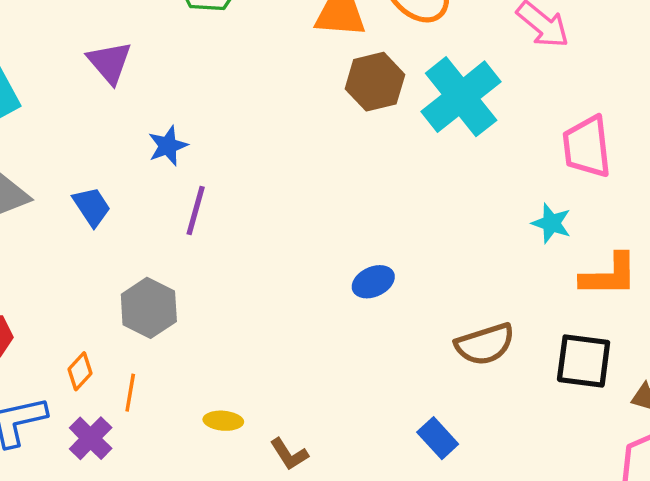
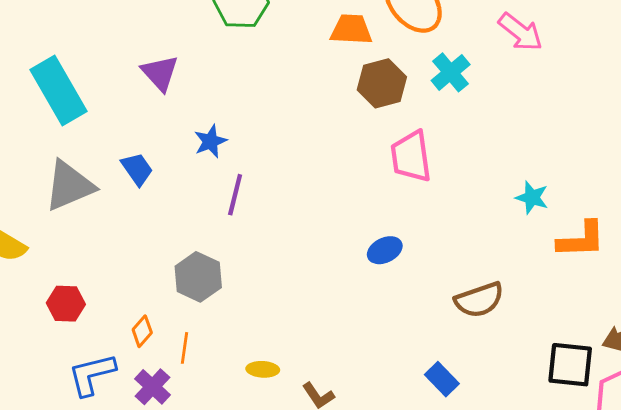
cyan cross: (461, 97) -> (451, 72), moved, size x0.6
pink trapezoid: (587, 147) -> (411, 157), moved
blue trapezoid: (92, 207) -> (137, 169), moved
black square: (584, 361) -> (570, 365), moved

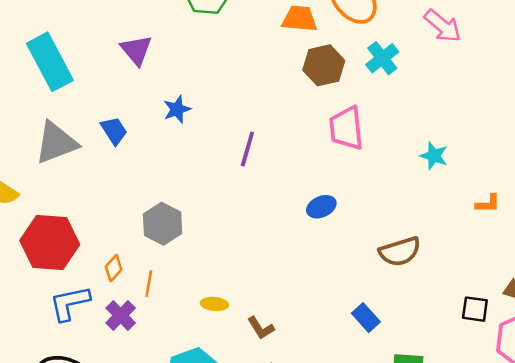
purple line: (235, 195) -> (247, 149), moved
cyan star: (532, 198) -> (434, 156), moved
orange L-shape: (581, 240) -> (488, 204), size x0.6
red hexagon: (66, 304) -> (50, 243), size x1.8
black square: (570, 365) -> (475, 309), size x0.7

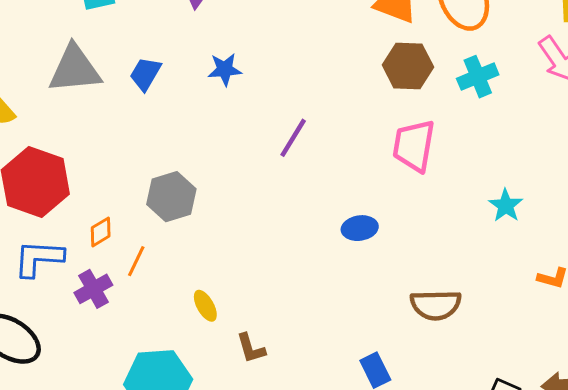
blue trapezoid: (114, 131) -> (145, 74), turned -132
yellow ellipse: (214, 304) -> (205, 306), turned 40

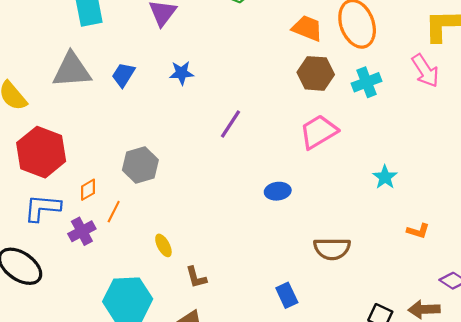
pink trapezoid: (414, 146) -> (319, 132), turned 48

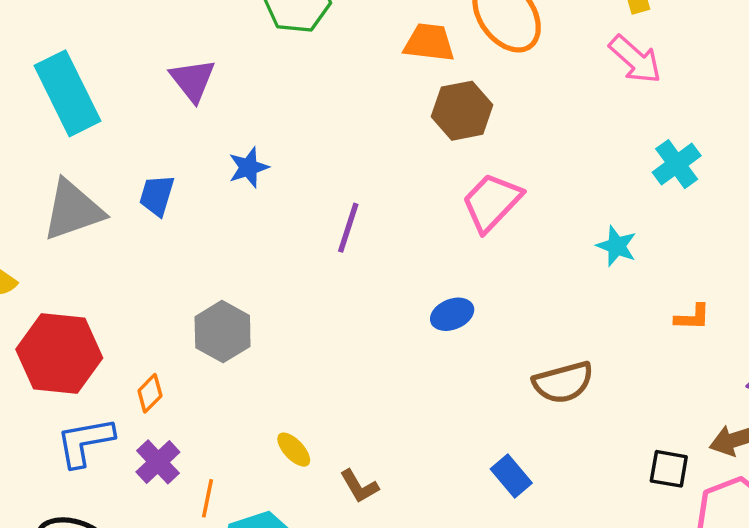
cyan cross: (367, 82) -> (677, 164), moved
orange line: (114, 212) -> (208, 498), moved

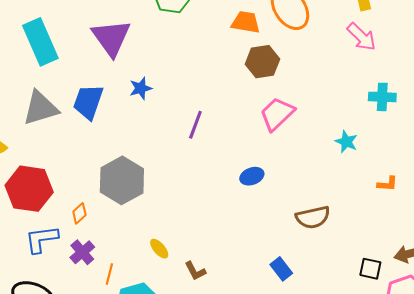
purple triangle: (193, 80) -> (111, 38), size x1.5
cyan cross: (677, 164) -> (382, 97), turned 36
blue trapezoid: (157, 195) -> (88, 102), size x1.5
gray hexagon: (223, 332) -> (122, 180), size x1.4

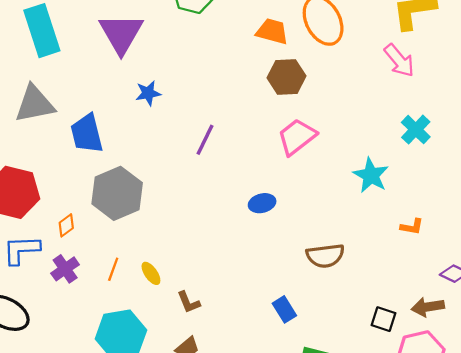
cyan cross: (382, 97) -> (416, 130), turned 36
blue trapezoid: (88, 102) -> (87, 134), moved, turned -39
cyan star: (346, 142) -> (371, 175), size x1.4
orange line: (109, 274) -> (113, 269), moved

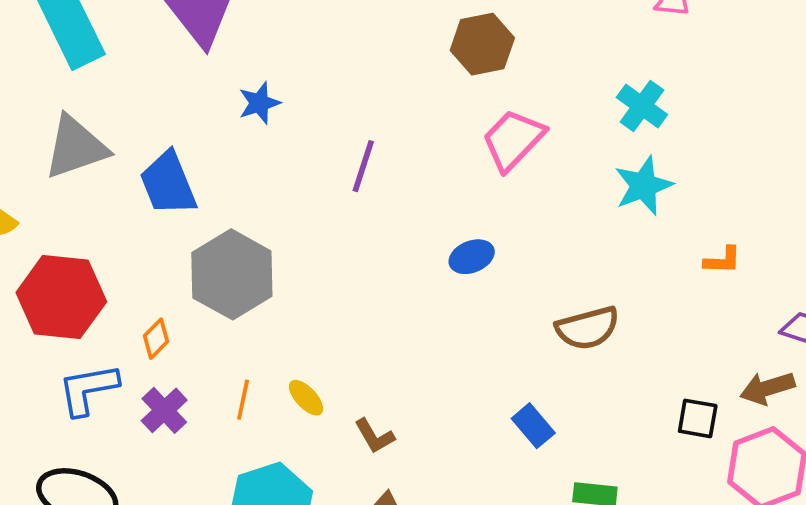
cyan cross: (416, 130) -> (642, 106), moved
cyan star: (371, 175) -> (643, 186), turned 30

